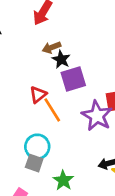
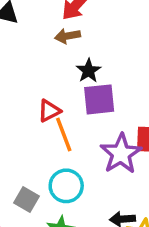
brown arrow: (51, 47) -> (67, 36), moved
cyan circle: (37, 147) -> (66, 186), moved

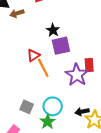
brown arrow: (67, 36) -> (17, 13), moved
cyan circle: (66, 186) -> (53, 106), moved

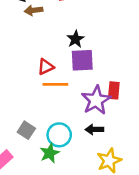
orange line: (43, 68) -> (55, 84), turned -72
black arrow: (82, 112) -> (94, 130), moved

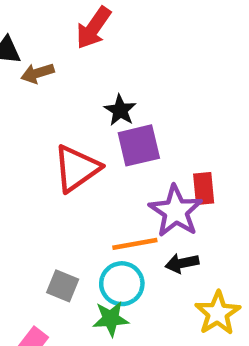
red triangle: (46, 67) -> (77, 168), size x1.6
orange line: (55, 84) -> (135, 244), moved
green star: (50, 153) -> (111, 319), turned 30

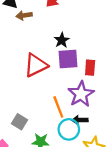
red rectangle: (204, 189) -> (90, 68), moved
orange line: (135, 244) -> (58, 107), turned 70
cyan circle: (122, 284) -> (69, 129), moved

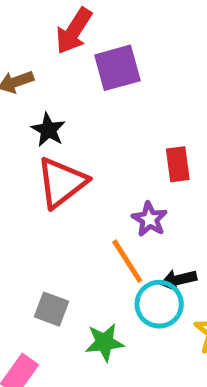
black star: (62, 40) -> (48, 130), moved
purple square: (68, 59) -> (117, 68), moved
purple star: (81, 94) -> (149, 219), moved, size x0.6

